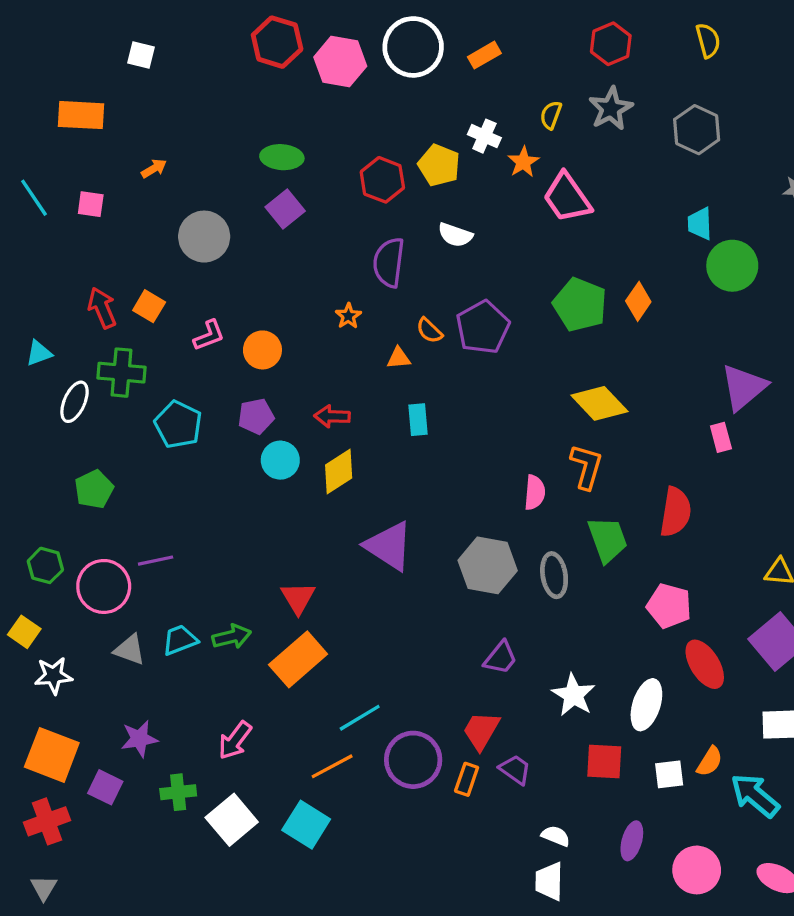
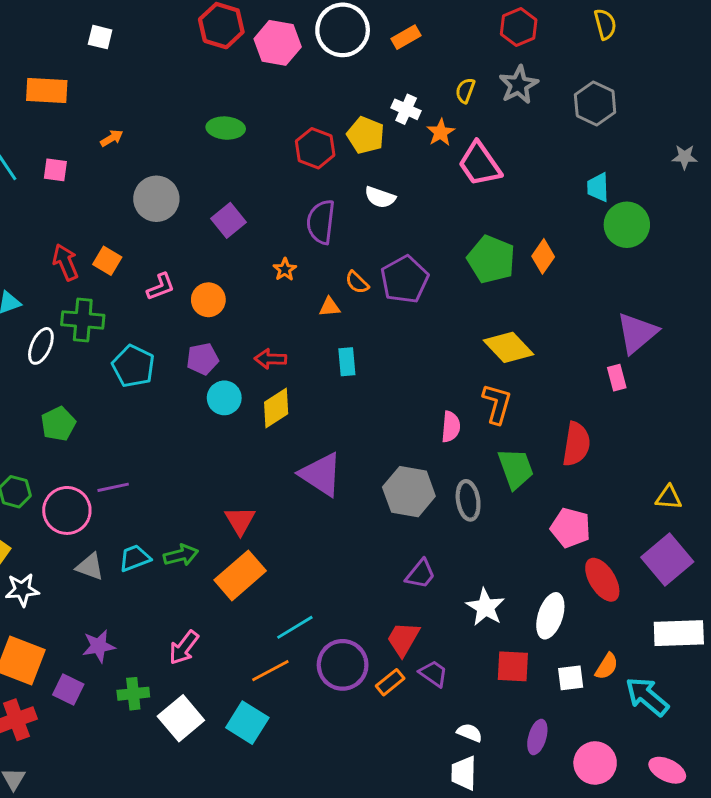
purple square: (285, 209) -> (229, 220), moved
orange rectangle: (467, 779) -> (390, 682), turned 32

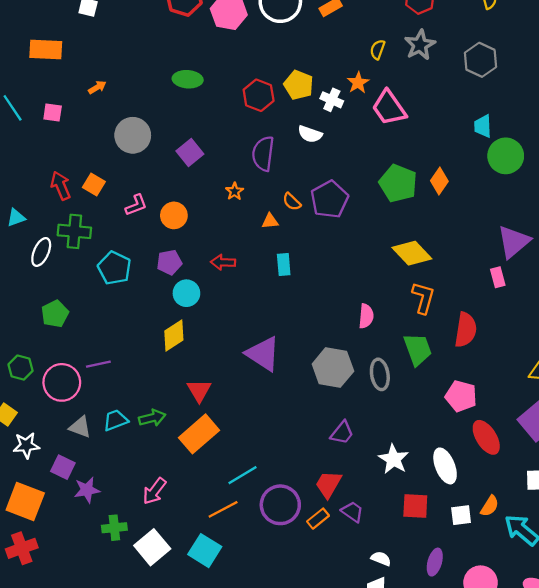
white cross: (406, 109) -> (332, 100), moved
orange L-shape: (497, 404) -> (423, 298), moved
yellow diamond: (276, 408) -> (174, 336), moved
white ellipse: (550, 616) -> (445, 466), turned -40
purple square: (68, 689) -> (63, 467), moved

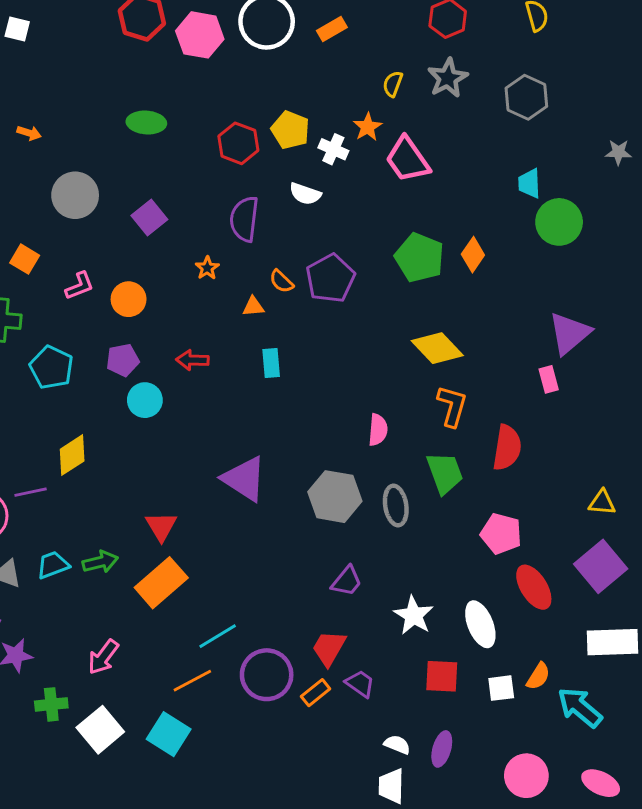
orange arrow: (97, 87) -> (29, 133), turned 48
yellow diamond: (174, 336) -> (72, 455), moved
purple ellipse: (435, 562) -> (442, 749), moved

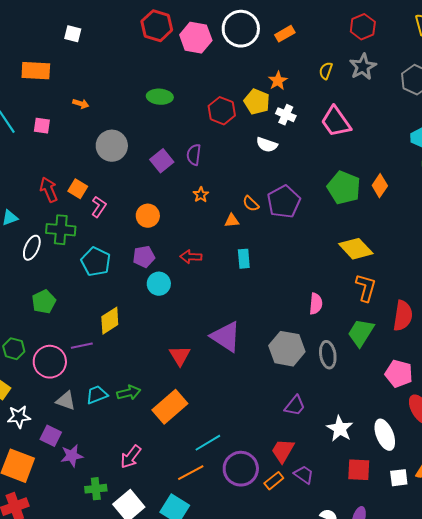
orange star: (368, 127) -> (278, 81), moved
purple semicircle: (244, 219) -> (194, 155), moved, size x0.7
pink L-shape: (80, 286) -> (99, 207), moved, turned -35
green trapezoid: (445, 473) -> (361, 333), turned -128
red triangle: (161, 526) -> (180, 356), moved

